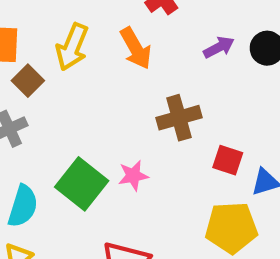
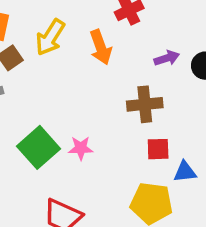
brown cross: (179, 118) -> (145, 104), moved
red square: (228, 160) -> (158, 149), turned -30

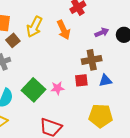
red square: (158, 149) -> (81, 80), moved
blue triangle: (185, 172) -> (105, 81), moved

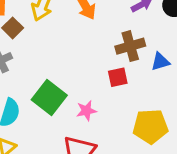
blue triangle: (105, 81) -> (160, 62), moved
pink star: (58, 88) -> (86, 111), moved

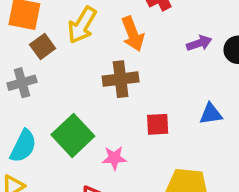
brown cross: (130, 46) -> (121, 79), moved

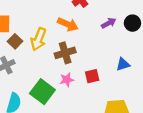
yellow arrow: (82, 25) -> (38, 39), moved
orange arrow: (133, 34) -> (68, 24), turned -36
pink star: (114, 158) -> (67, 80), moved

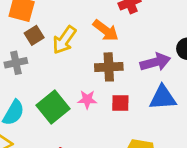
purple arrow: (109, 23) -> (155, 62), moved, size x1.5
brown cross: (65, 53) -> (109, 67), moved
blue triangle: (123, 64) -> (163, 98), size x1.5

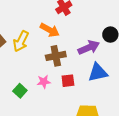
green square: (53, 107) -> (20, 91), size x0.6

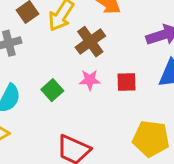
brown cross: (56, 56) -> (90, 42), moved, turned -30

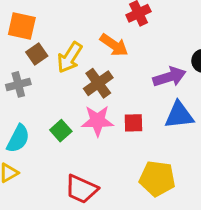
pink star: (90, 80) -> (97, 121), size x1.5

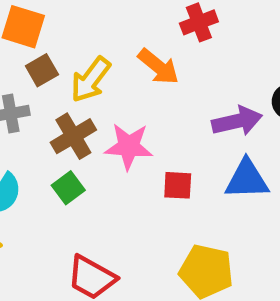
brown cross: (98, 83) -> (73, 136), moved
pink star: (97, 121) -> (129, 146), moved

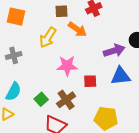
brown square: (42, 70) -> (61, 11), moved, turned 32
brown cross: (73, 136) -> (66, 100), moved
green square: (68, 188) -> (41, 99), moved

